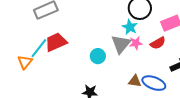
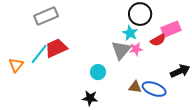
red semicircle: (158, 43) -> (158, 40), moved
cyan circle: (98, 56) -> (98, 72), moved
orange triangle: (25, 62) -> (16, 65), moved

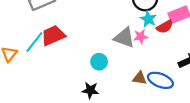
cyan star: (130, 33) -> (148, 19), moved
gray triangle: (121, 50) -> (124, 38), turned -50

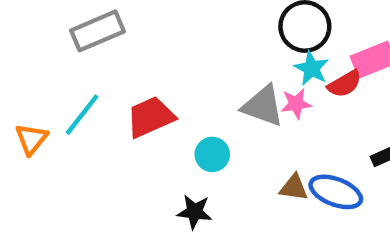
red trapezoid: (53, 35) -> (150, 117), moved

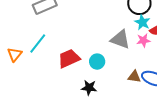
pink star: (296, 104) -> (143, 40), moved
red trapezoid: (150, 117) -> (69, 59), moved

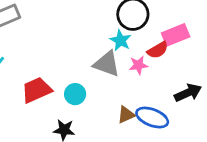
cyan star: (142, 22) -> (120, 40), moved
brown triangle: (134, 77) -> (126, 115), turned -32

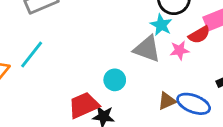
red trapezoid: (37, 90) -> (84, 105), moved

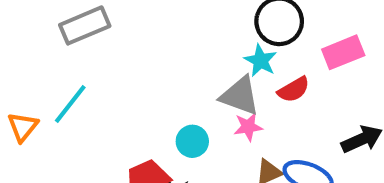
red semicircle: (199, 35) -> (294, 90), moved
pink star: (180, 50) -> (248, 127), moved

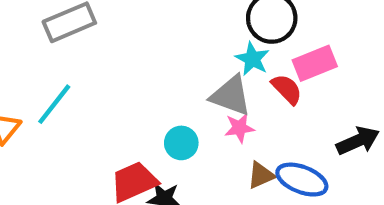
pink rectangle: (343, 52) -> (315, 63), moved
red semicircle: (294, 90) -> (287, 89), turned -104

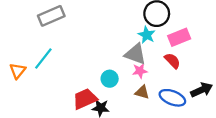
red semicircle: (287, 89) -> (172, 61), moved
black arrow: (358, 141) -> (202, 90), moved
brown triangle: (261, 175) -> (142, 92), moved, turned 40

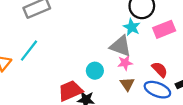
red semicircle: (172, 61) -> (160, 70), moved
brown triangle: (142, 92) -> (127, 84), turned 40

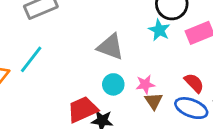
gray triangle: (121, 46) -> (110, 47), moved
pink star: (125, 63) -> (145, 84), moved

